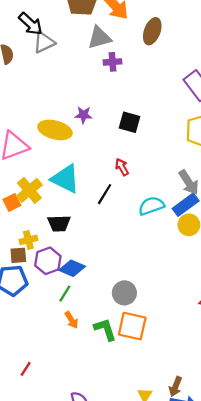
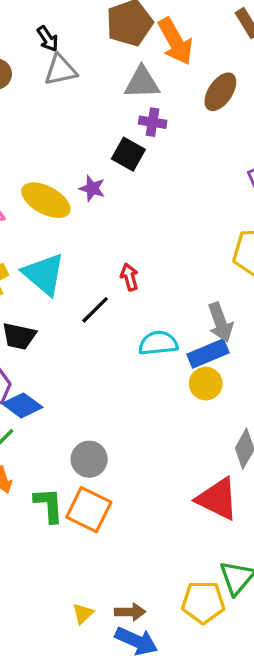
black arrow: (31, 24) -> (48, 39), size x0.7
black square: (129, 122) -> (128, 154), moved
brown arrow: (175, 387) -> (130, 612), turned -126

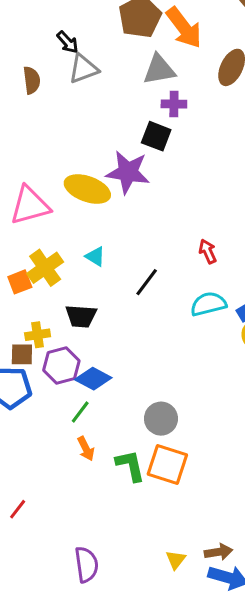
purple star: (92, 188) -> (128, 172), size x1.8
cyan triangle: (44, 274) -> (95, 256), size x0.5
red arrow: (129, 277) -> (208, 251), moved

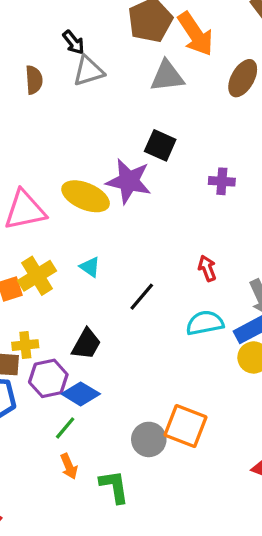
purple cross: (174, 104) -> (222, 181), moved
black trapezoid: (81, 316) -> (86, 344), moved, turned -68
orange square: (167, 464) -> (186, 426), moved

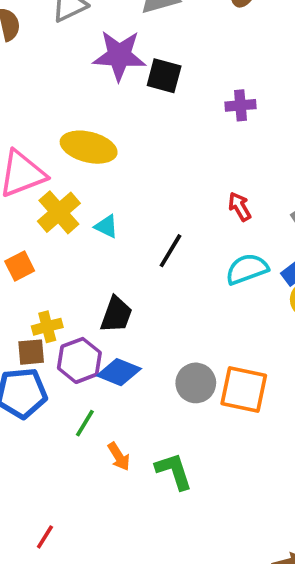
purple star: (129, 181) -> (119, 55), moved
yellow cross: (37, 276) -> (59, 212), moved
green line: (65, 428) -> (85, 423), moved
gray circle: (149, 439) -> (196, 383), moved

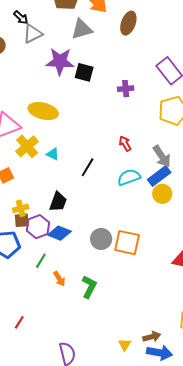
brown square: (31, 352) -> (22, 220), moved
green L-shape: (174, 471) -> (89, 287), turned 45

